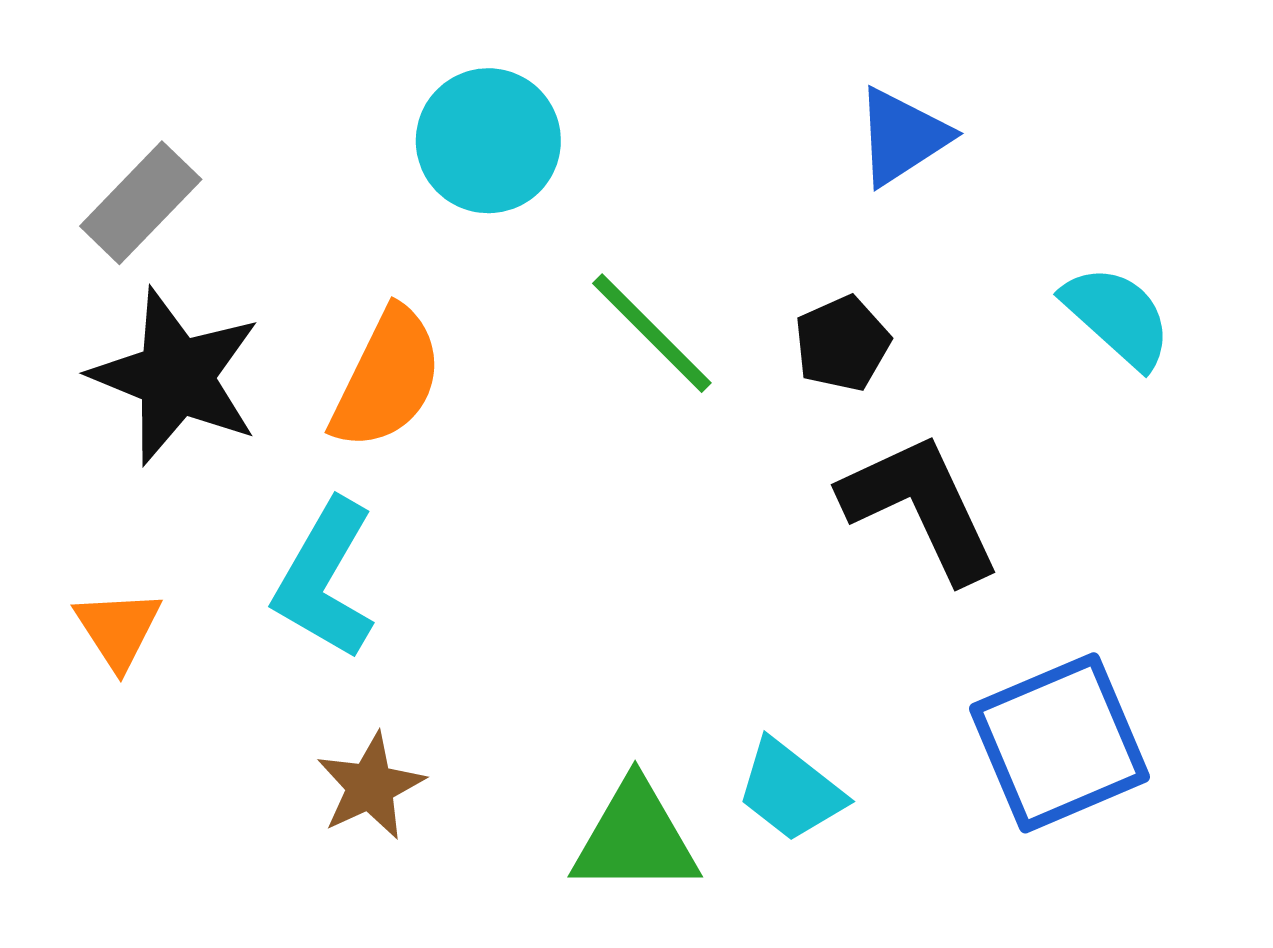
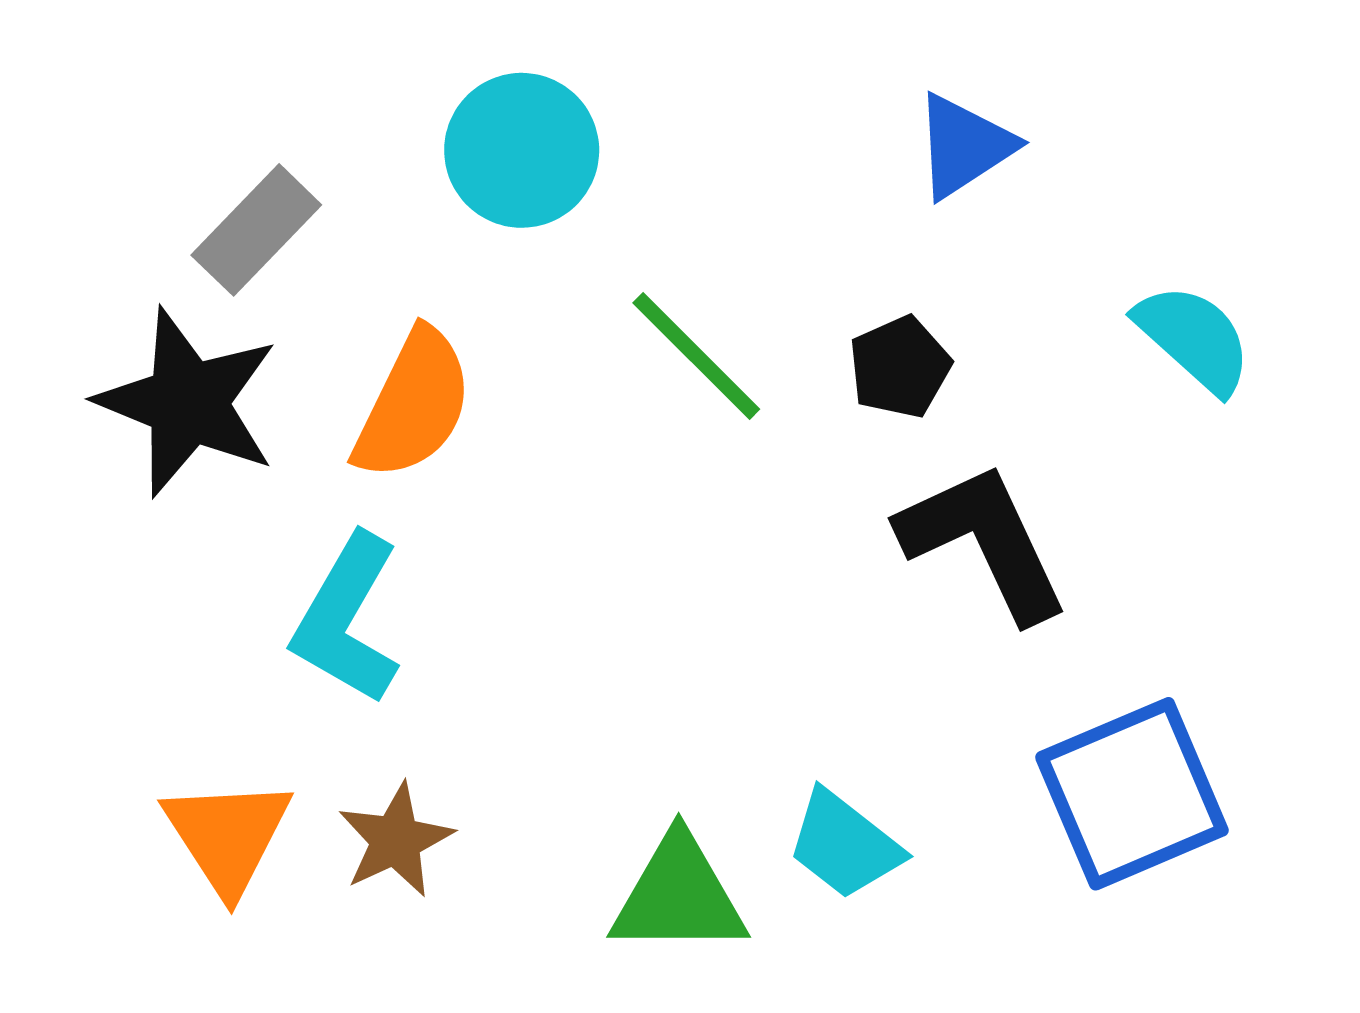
gray rectangle: (141, 203) -> (256, 230), moved
orange triangle: (118, 629) -> (228, 836), moved, size x1.4

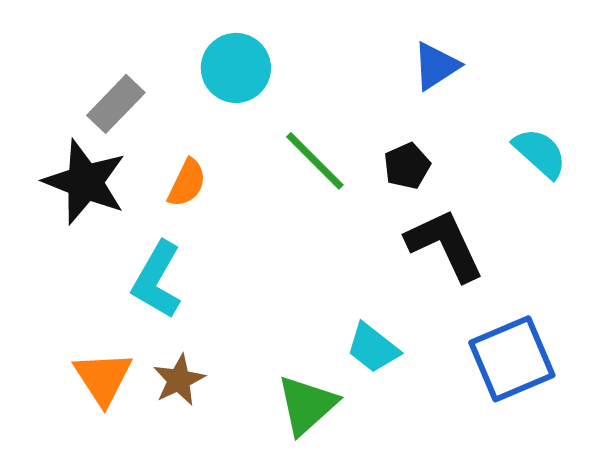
orange semicircle: (413, 405) -> (187, 183), size x0.7
cyan trapezoid: (844, 845) -> (373, 348), moved
green triangle: (679, 896) -> (307, 405), turned -42

